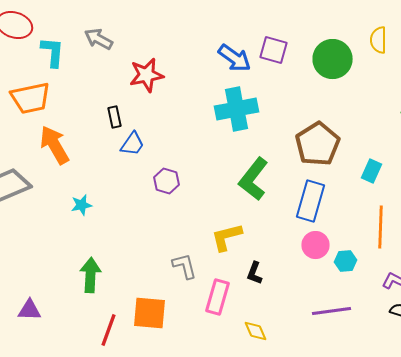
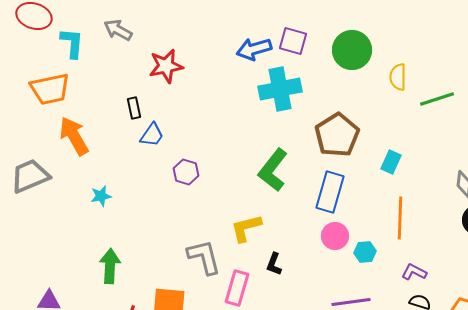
yellow semicircle: (378, 40) -> (398, 77), moved
blue arrow: (234, 58) -> (254, 49), turned 128
cyan cross: (236, 109) -> (280, 89), moved
gray L-shape: (184, 266) -> (204, 257), size x1.4

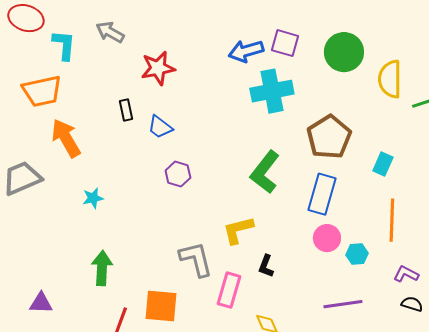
yellow semicircle: (398, 77) -> (390, 79), size x1.4
blue trapezoid: (152, 135) -> (160, 127), moved, turned 92

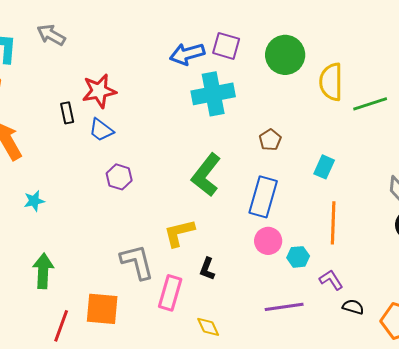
red star: (158, 68) -> (99, 91), moved
brown pentagon: (329, 137) -> (270, 140), size x0.5
purple L-shape: (406, 274) -> (331, 280), moved, turned 30

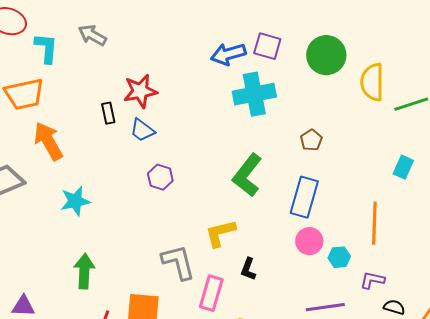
cyan rectangle: (324, 167) -> (403, 167), moved
cyan star: (34, 201) -> (75, 201), size x1.4
purple L-shape: (331, 280) -> (372, 280), turned -45

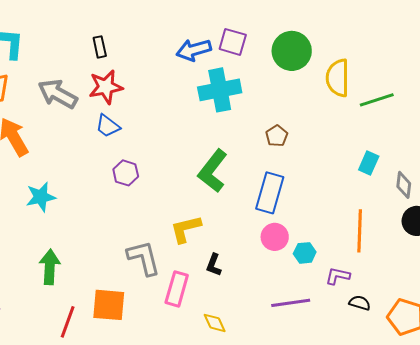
gray arrow: (92, 35) -> (58, 94), moved, size x1.4
black rectangle: (108, 113) -> (100, 47), moved
orange line: (374, 223) -> (360, 231), moved

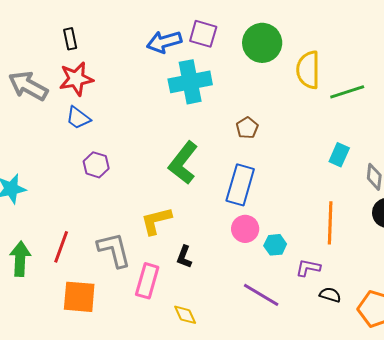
purple line: (291, 303) -> (261, 295), turned 39
red line: (68, 322) -> (61, 247), moved

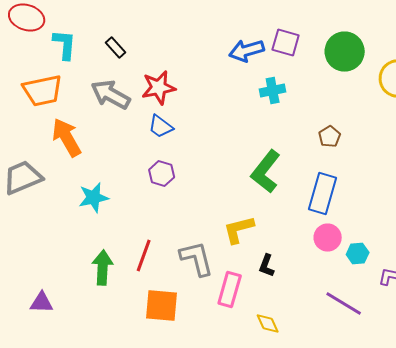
black rectangle: (70, 39) -> (116, 48), moved, turned -30
cyan cross: (190, 82) -> (273, 90), size x0.6
purple hexagon: (96, 165) -> (162, 174), moved

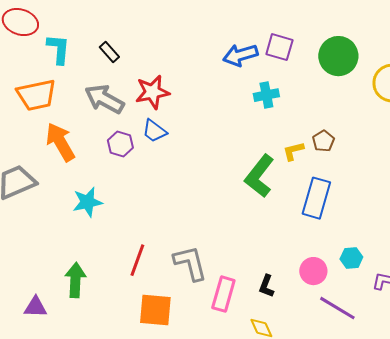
purple hexagon: (162, 174) -> (120, 144), moved
yellow L-shape: (239, 230) -> (293, 151), moved, size x0.7
pink circle: (328, 238) -> (313, 271), moved
black L-shape: (267, 266) -> (266, 286), moved
green arrow: (103, 268) -> (75, 280), moved

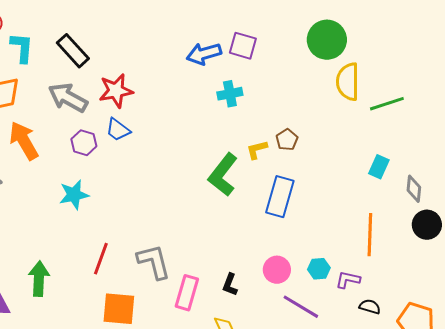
black rectangle: (109, 52) -> (73, 51), size x1.6
green circle: (338, 56) -> (327, 40), moved
cyan star: (87, 202) -> (74, 195), moved
cyan hexagon: (351, 258) -> (319, 269), moved

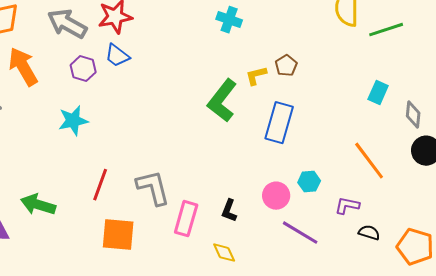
cyan cross: (230, 94) -> (229, 20), turned 30
orange line: (370, 235) -> (369, 161), turned -39
cyan hexagon: (319, 269) -> (309, 182), moved
green arrow: (39, 279) -> (38, 205), turned -76

